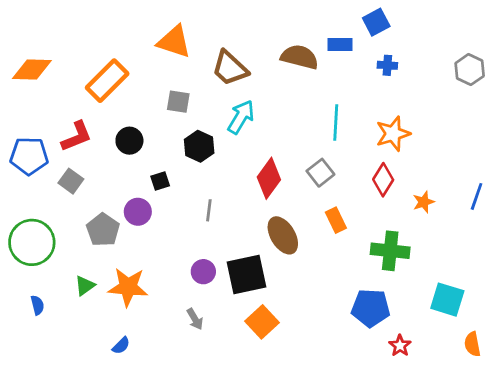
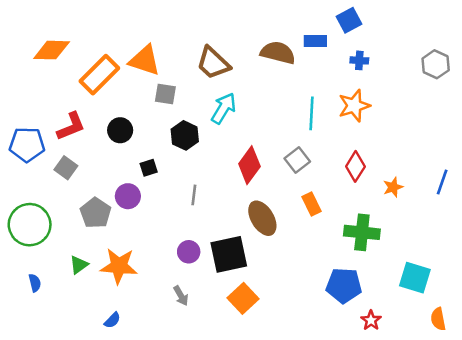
orange triangle: (174, 42) -> (145, 60), moved
orange diamond: (32, 70) -> (52, 50), moved
orange star: (393, 134) -> (354, 106), moved

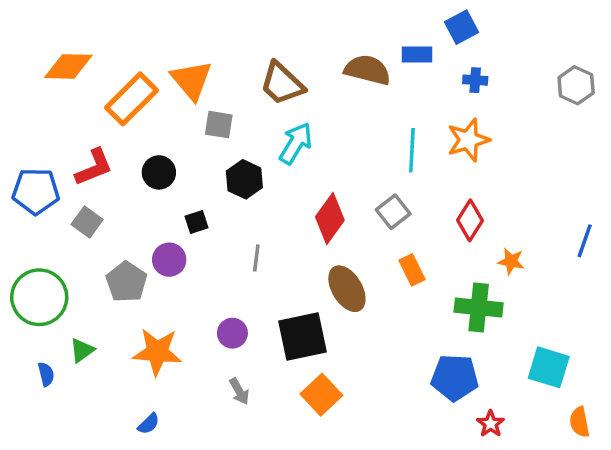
orange triangle: (145, 60) -> (191, 80), turned 32
orange star: (393, 187) -> (511, 261), moved, turned 30
purple circle: (189, 252) -> (232, 333), moved
green triangle: (79, 265) -> (82, 350), moved

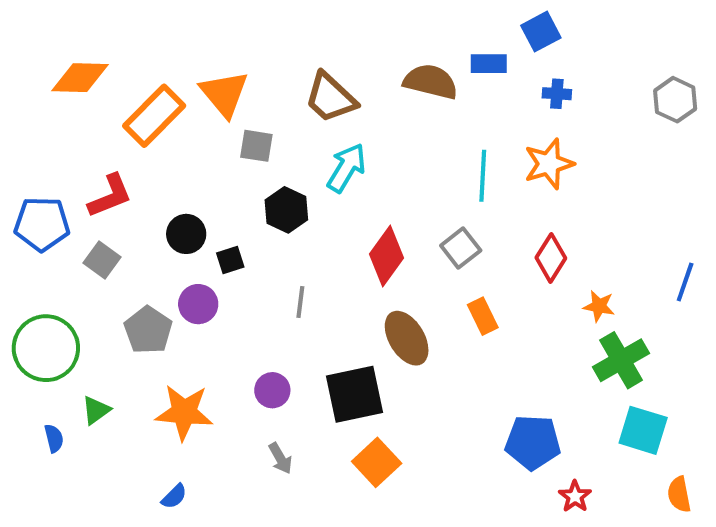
black circle: (159, 172) -> (186, 234), moved
green cross: (479, 307) -> (621, 360), moved, turned -36

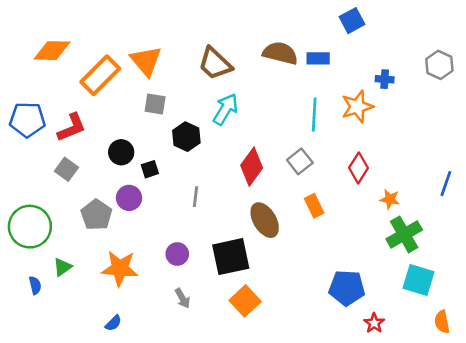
blue rectangle: (489, 64) -> (318, 58), moved
blue cross: (557, 94) -> (385, 79), moved
gray square: (256, 146) -> (155, 104), moved
blue pentagon: (42, 224) -> (27, 120), moved

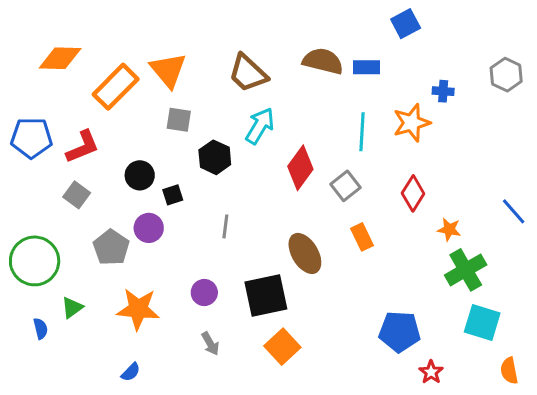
red diamond: (252, 167) -> (300, 168), moved
blue line: (446, 184) -> (514, 211), turned -60

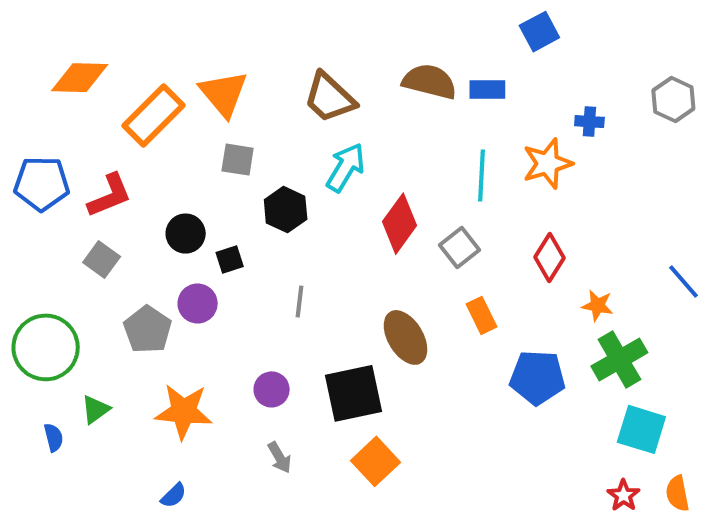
blue pentagon: (400, 332) -> (537, 377), moved
red star: (431, 372) -> (623, 495), moved

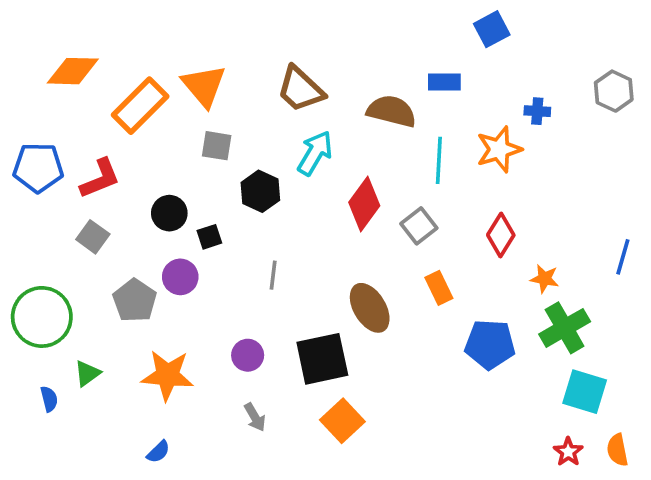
brown semicircle: (429, 82) -> (392, 111), moved
blue line: (683, 281) -> (623, 257), turned 57

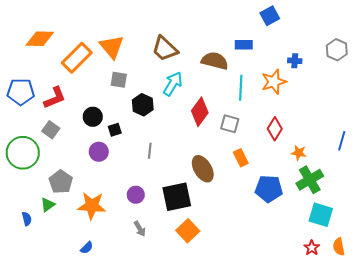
gray square: (419, 226) -> (230, 124), turned -36
gray pentagon: (135, 301) -> (61, 182), moved
green circle: (42, 317) -> (23, 153), moved

